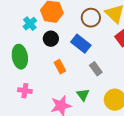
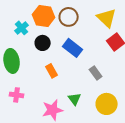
brown circle: (91, 18) -> (69, 17), moved
gray rectangle: (96, 69) -> (96, 73), moved

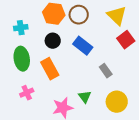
cyan cross: (22, 28) -> (21, 28), moved, turned 32
orange rectangle: (52, 71) -> (50, 69), moved, size x1.5
pink cross: (17, 95) -> (27, 93), turned -32

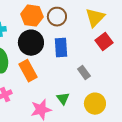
yellow triangle: (117, 16) -> (95, 18), turned 30
black circle: (53, 41) -> (31, 43), size x1.6
blue rectangle: (83, 46) -> (61, 48), turned 48

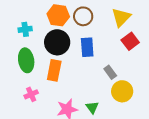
orange rectangle: (28, 71) -> (54, 70), turned 40
green triangle: (63, 99) -> (92, 107), moved
yellow circle: (95, 104) -> (122, 91), moved

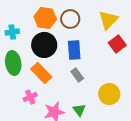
orange rectangle: (54, 70) -> (41, 73), turned -55
gray rectangle: (110, 72) -> (77, 75), moved
pink cross: (31, 94) -> (30, 97), moved

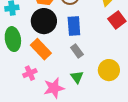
green triangle: (79, 110) -> (77, 77), moved

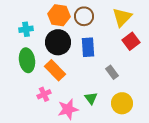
gray rectangle: (77, 51) -> (112, 72), moved
yellow circle: (109, 70) -> (122, 103), moved

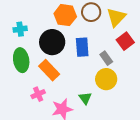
orange hexagon: (59, 15) -> (65, 15), moved
brown circle: (84, 16) -> (91, 12), moved
gray rectangle: (112, 72) -> (106, 58), moved
yellow circle: (122, 103) -> (106, 79), moved

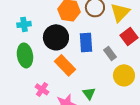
orange rectangle: (49, 70) -> (65, 65), moved
yellow circle: (106, 79) -> (124, 75), moved
pink cross: (38, 94) -> (42, 89), turned -32

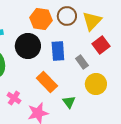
orange rectangle: (65, 65) -> (47, 82), moved
green triangle: (89, 93) -> (69, 102), moved

